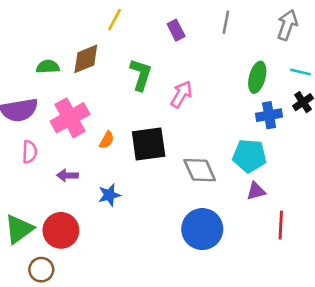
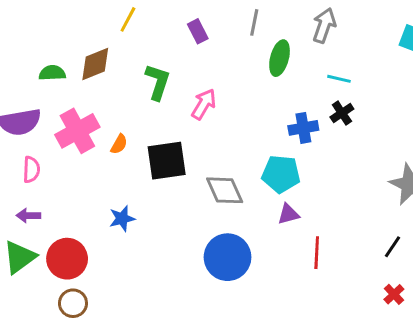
green ellipse: (257, 77) -> (280, 58), moved
orange semicircle: (107, 140) -> (119, 144), moved
purple arrow: (67, 175) -> (28, 216), moved
brown circle: (41, 270) -> (73, 303), moved

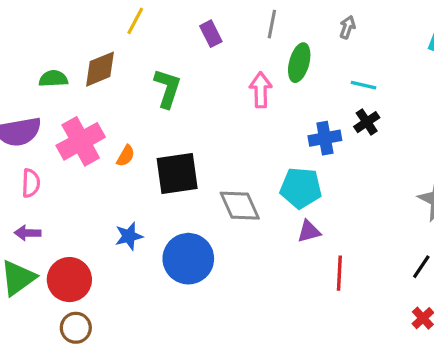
gray arrow: (324, 25) -> (347, 27), size x0.6
pink arrow: (204, 104) -> (261, 90), moved, turned -32
blue circle: (228, 257) -> (188, 259), moved

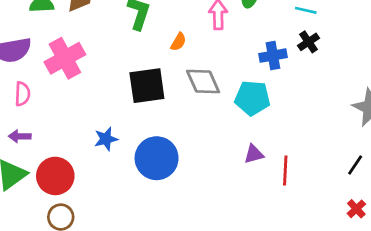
orange semicircle: (126, 156) -> (178, 42), moved
gray diamond: (240, 206) -> (203, 82), moved
purple triangle: (309, 231) -> (254, 154), moved

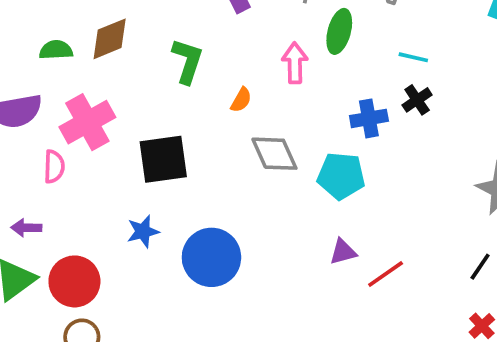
black square: (147, 86) -> (163, 159), moved
pink semicircle: (22, 94) -> (54, 167), moved
red line: (285, 170) -> (386, 274), turned 52

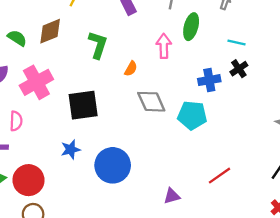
green semicircle: (56, 50) -> (17, 38), turned 36
pink semicircle: (54, 167) -> (16, 121), moved
purple triangle: (343, 252) -> (172, 196), moved

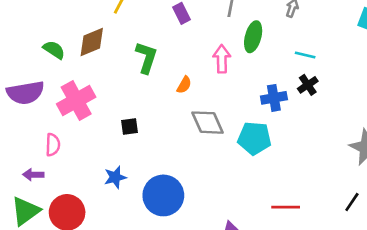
black square: (83, 105) -> (129, 127), size x0.5
red line: (220, 176) -> (286, 207), turned 35

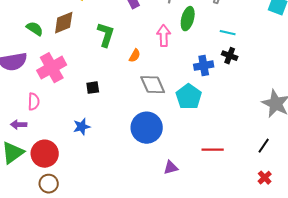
black cross: (308, 85) -> (230, 56), turned -35
cyan pentagon: (254, 138) -> (189, 97), turned 30
blue circle: (163, 195) -> (147, 128), moved

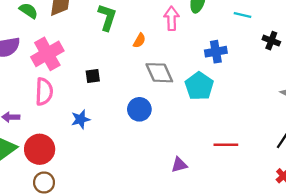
black cross: (230, 56) -> (271, 41), moved
pink semicircle: (34, 102) -> (44, 92), moved, size x1.4
blue circle: (147, 128) -> (139, 109), moved, size x0.7

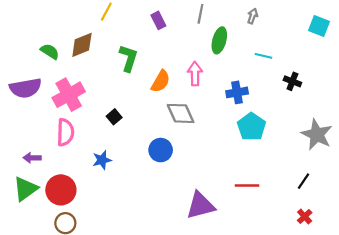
pink arrow: (172, 18) -> (195, 74), moved
orange semicircle: (139, 41) -> (161, 81), size x1.5
black square: (93, 76) -> (114, 117), turned -32
cyan pentagon: (199, 86) -> (251, 127), moved
purple triangle: (179, 165) -> (200, 205), size x1.8

